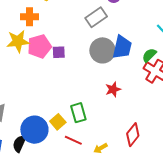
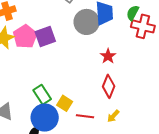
purple square: (59, 52) -> (45, 36), size x1.5
green rectangle: (78, 113) -> (42, 95), moved
red diamond: (133, 135) -> (109, 86), moved

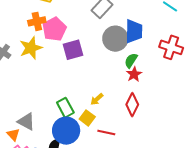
green semicircle: (133, 13) -> (131, 60), moved
pink pentagon: (25, 37) -> (54, 29), moved
yellow arrow: (113, 116) -> (97, 99), moved

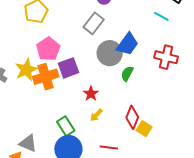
orange cross: (37, 21) -> (46, 77), moved, size x1.4
blue trapezoid: (134, 31) -> (127, 44), turned 40
red star: (134, 74) -> (91, 94), moved
yellow square: (87, 118) -> (144, 129), moved

